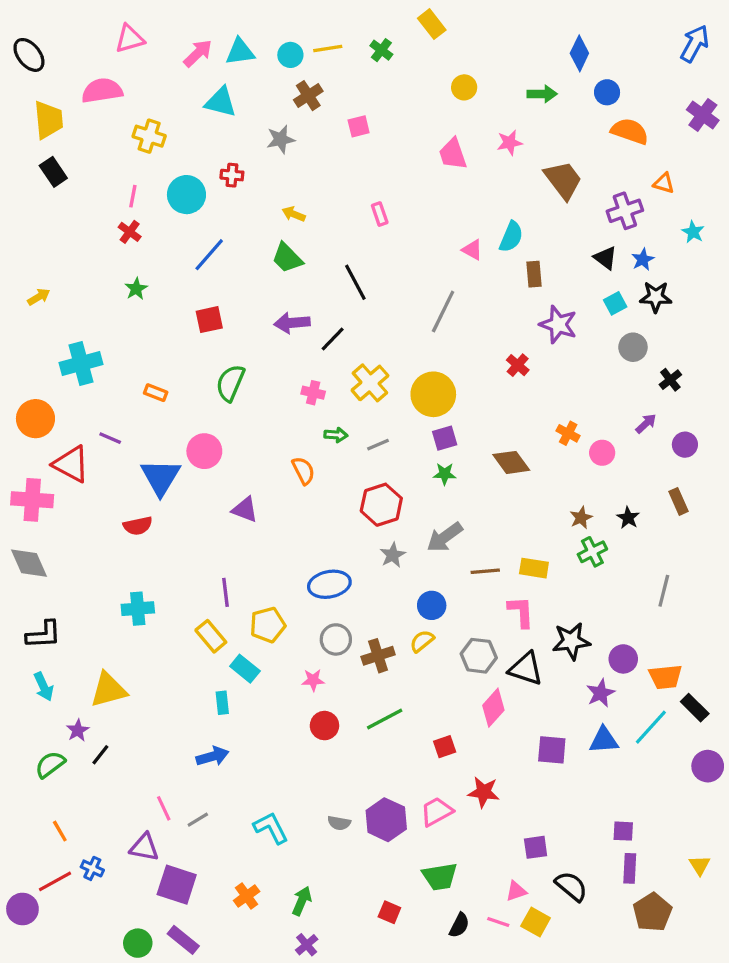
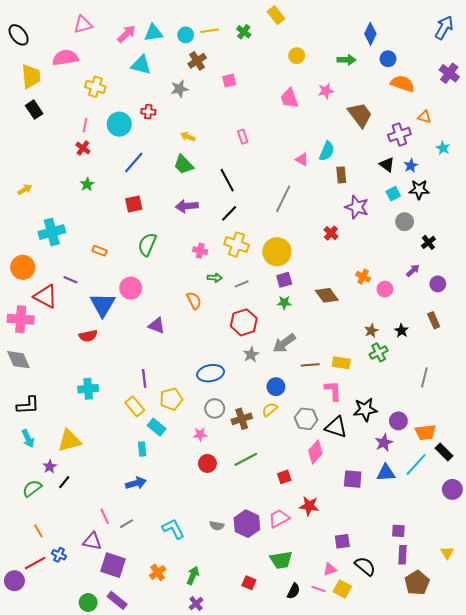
black line: (333, 339) -> (229, 213), moved
yellow cross: (370, 383) -> (236, 245), turned -30

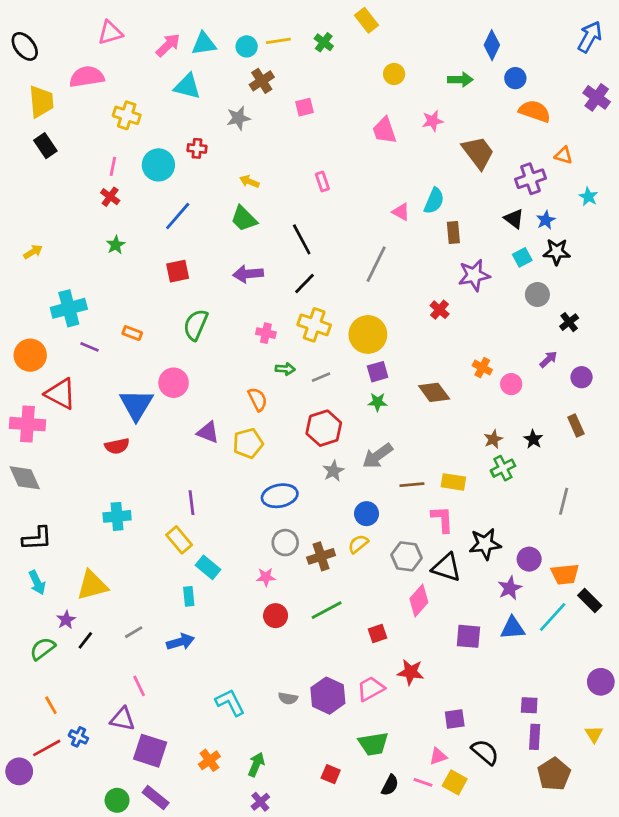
purple star: (357, 207) -> (474, 275), turned -30
purple line: (70, 280) -> (89, 347), moved
yellow pentagon: (171, 399) -> (248, 443), moved
purple circle: (452, 489) -> (601, 682), moved
gray line: (126, 524) -> (134, 632), moved

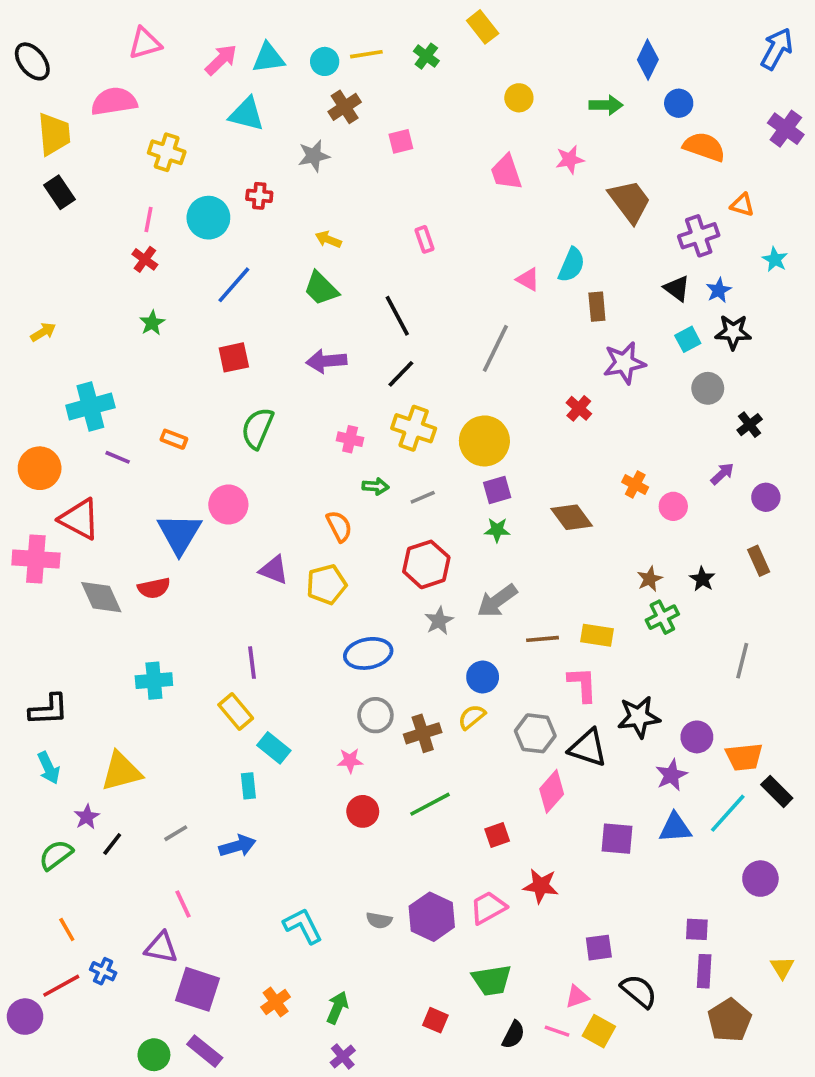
gray diamond: (25, 478) -> (101, 597), moved
purple circle: (601, 682) -> (760, 879), moved

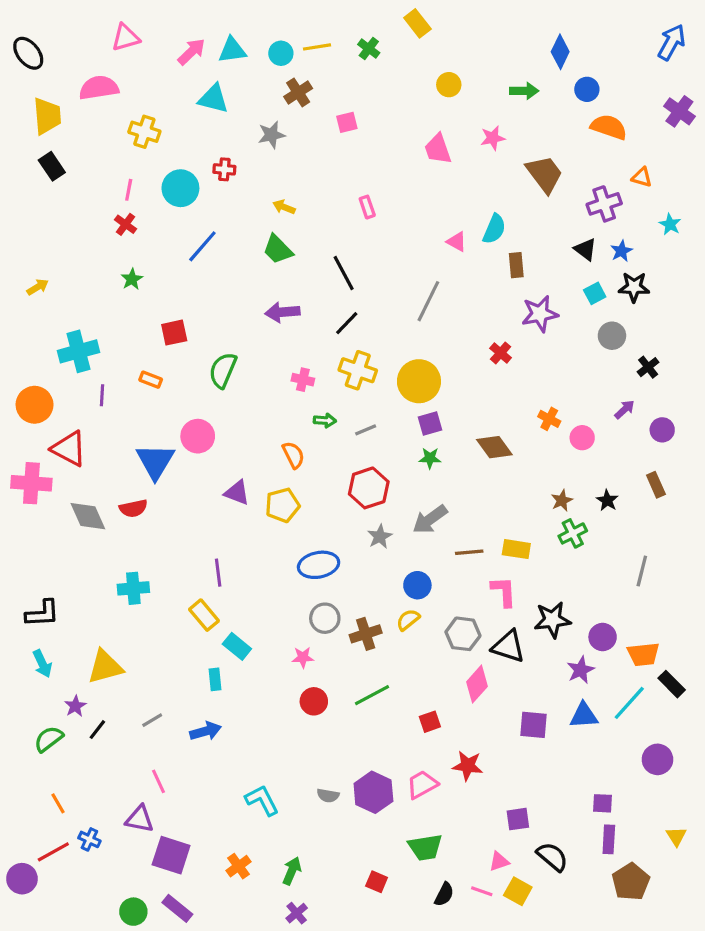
red square: (234, 357) -> (174, 333), moved
purple line: (118, 457) -> (102, 395), turned 70

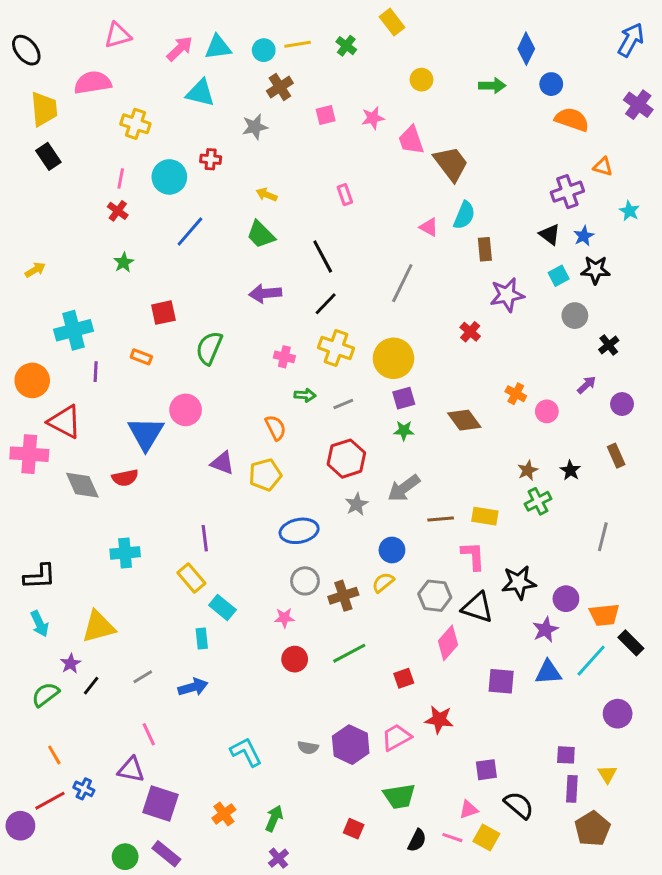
pink star: (493, 138) -> (373, 118), moved
brown trapezoid: (545, 174) -> (451, 164), moved
yellow triangle: (676, 836) -> (607, 774), moved

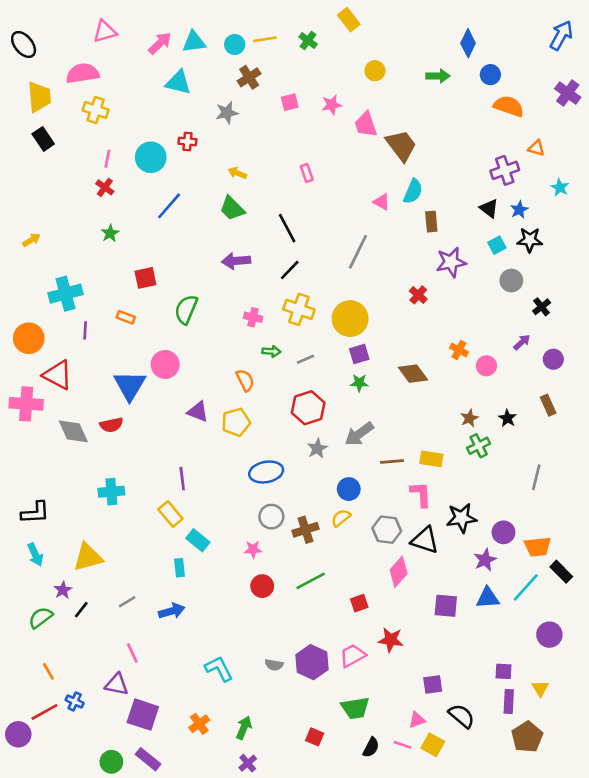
yellow cross: (135, 124) -> (96, 110), moved

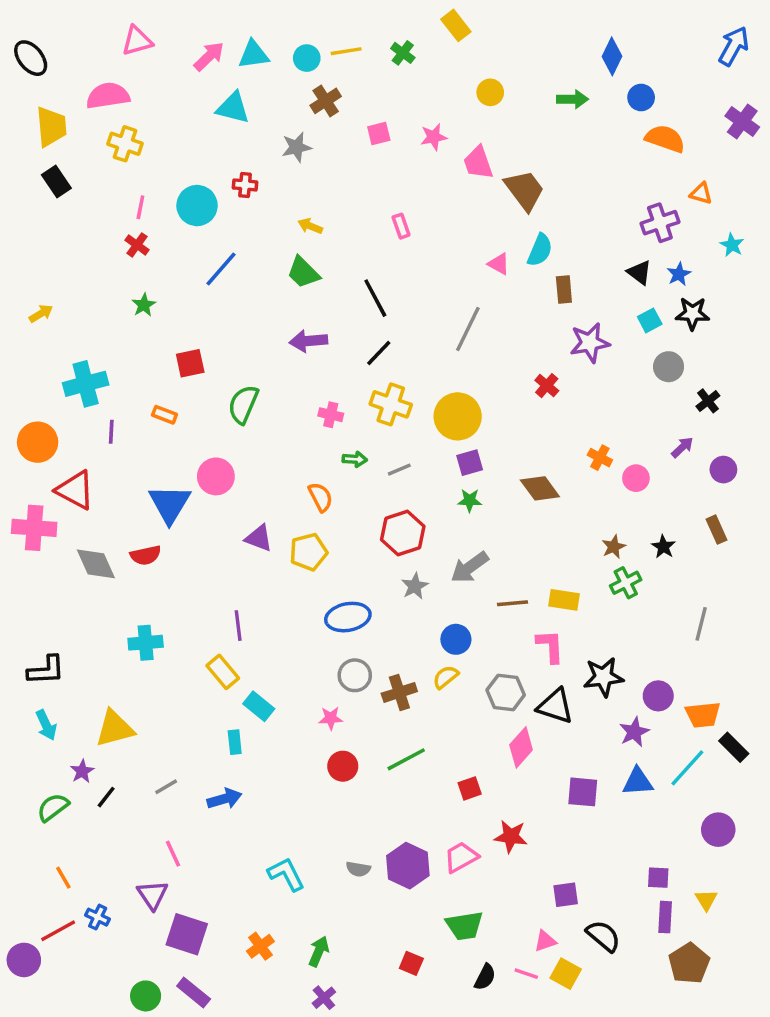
purple triangle: (117, 684) -> (152, 895), turned 45

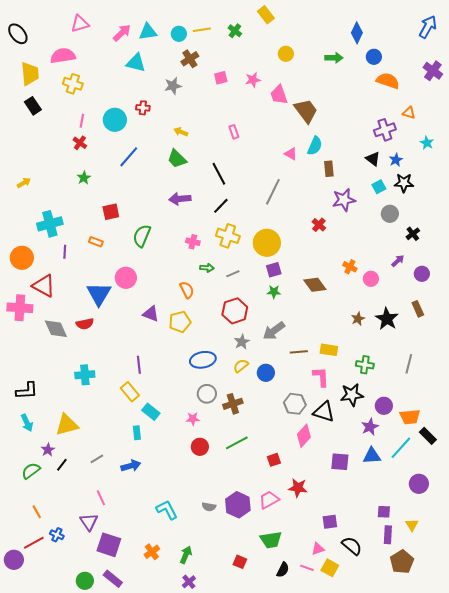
black star: (663, 547) -> (387, 319), size x1.6
green cross: (626, 583) -> (365, 365), moved, turned 36
yellow semicircle: (446, 677) -> (241, 366), moved

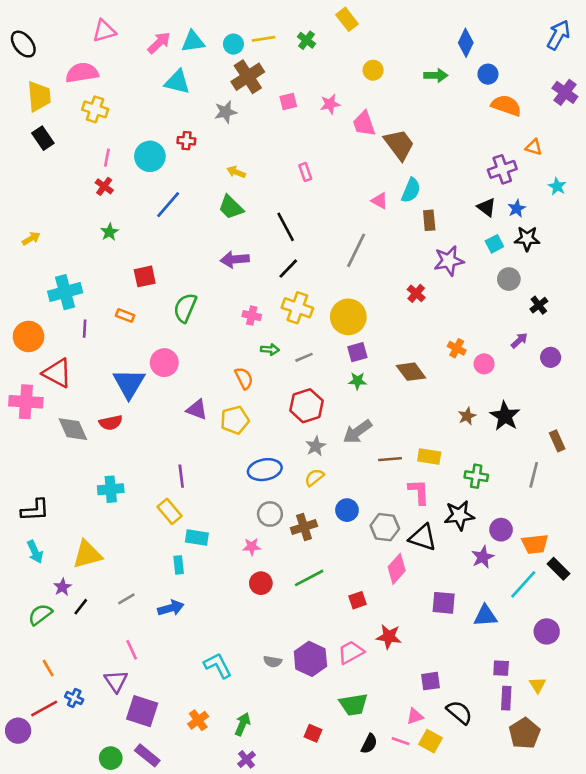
brown cross: (190, 59) -> (248, 77), size x1.4
brown rectangle: (418, 309) -> (557, 441), moved
blue circle: (266, 373) -> (347, 510), moved
cyan rectangle: (151, 412) -> (197, 537), turned -30
blue triangle: (372, 456) -> (485, 616), moved

